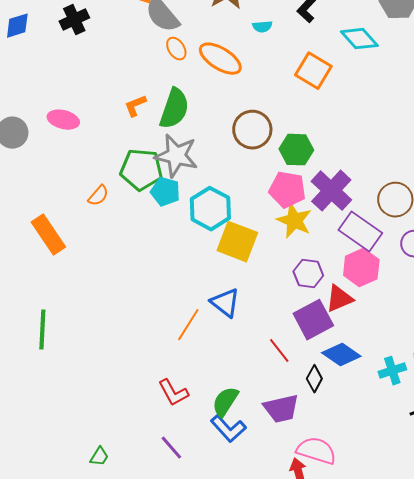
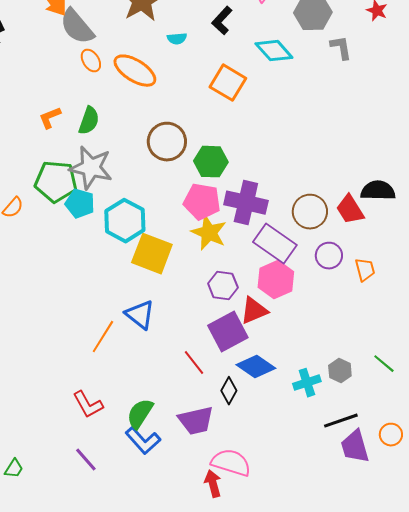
green semicircle: (174, 109) -> (89, 121), size x0.7
purple cross: (331, 191) -> (246, 203), turned -30

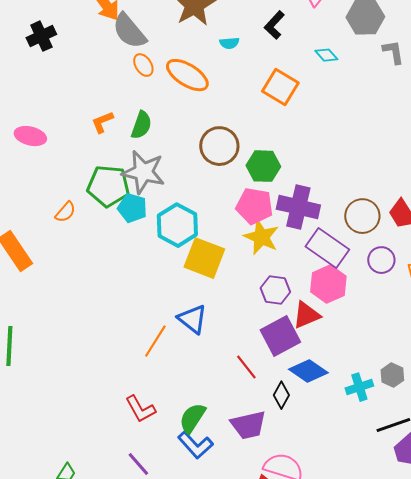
cyan diamond: (274, 51) -> (326, 55), size x0.6

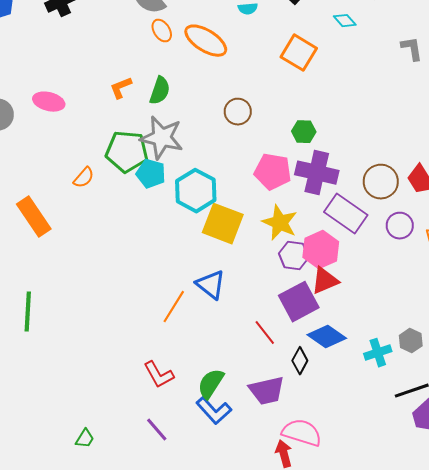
gray L-shape: (393, 52) -> (412, 49), moved
brown circle: (219, 146) -> (238, 112), size x0.7
green hexagon: (263, 166) -> (304, 132), moved, size x0.7
yellow star: (261, 237) -> (280, 223), moved
pink hexagon: (328, 284) -> (321, 250), moved

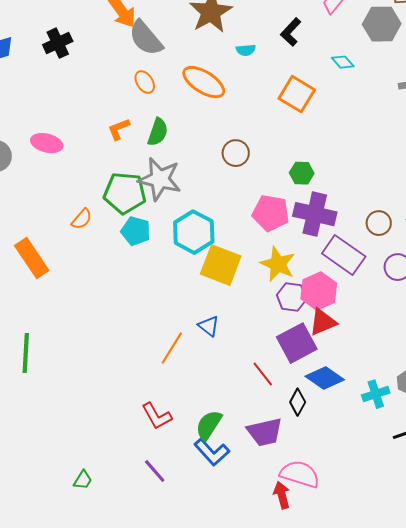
orange ellipse: (162, 31) -> (145, 82), moved
cyan pentagon: (151, 174) -> (136, 231), moved
brown circle: (381, 182) -> (379, 223), size x0.7
blue triangle: (211, 285) -> (209, 326), size x0.7

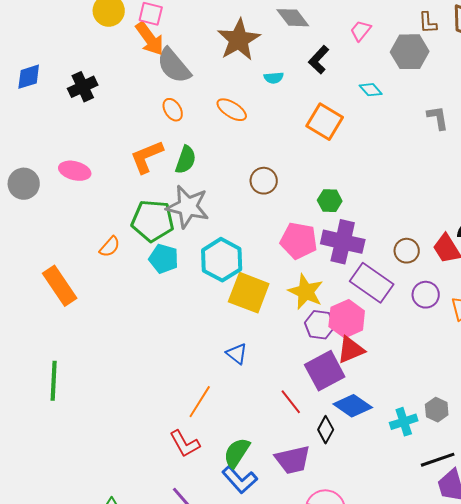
black cross: (58, 43) -> (83, 87), moved
orange ellipse: (204, 82) -> (232, 110), size x0.7
orange L-shape: (119, 129) -> (147, 157), size x1.5
orange line: (172, 348) -> (200, 402), moved

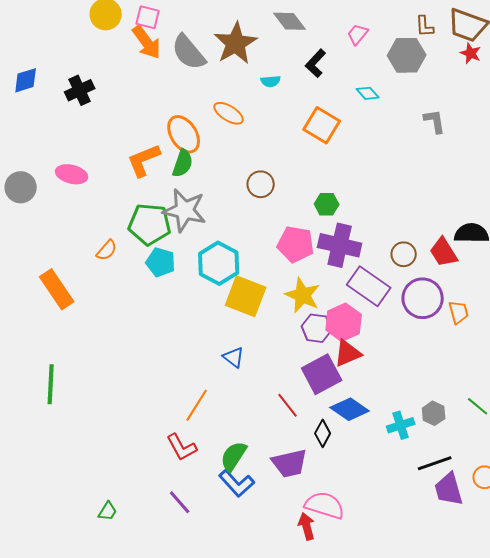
gray semicircle: (174, 66) -> (189, 52), moved
orange ellipse: (173, 110) -> (184, 134), moved, size x1.6
purple circle: (426, 295) -> (423, 298), size x1.5

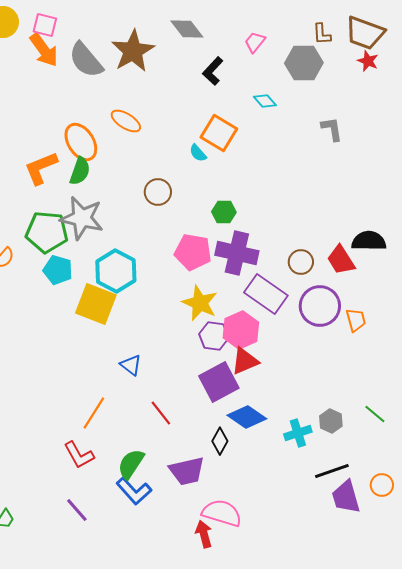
cyan semicircle: (271, 81) -> (198, 153), moved, turned 54
yellow square: (246, 296) -> (96, 304), moved
red line: (288, 405) -> (161, 413), moved

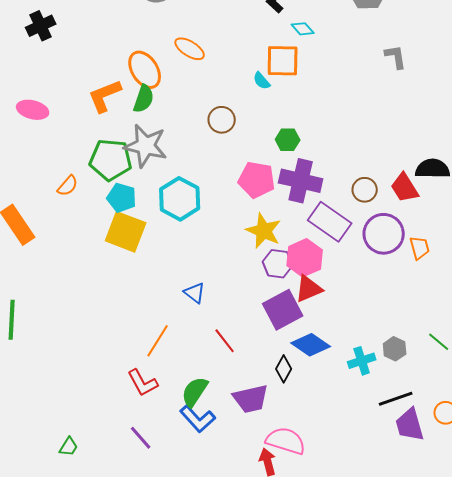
cyan diamond: (265, 101) -> (303, 29), moved
orange square: (219, 133) -> (283, 61), turned -30
yellow square: (96, 304) -> (126, 232), moved

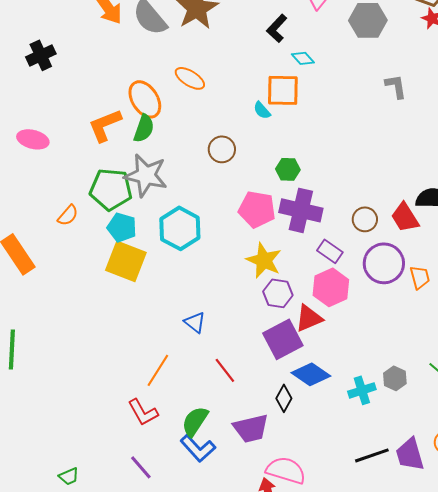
purple rectangle: (330, 222) -> (330, 251), size x0.6
pink hexagon: (305, 258) -> (331, 287), moved
black line: (396, 399) -> (372, 455), moved
green trapezoid: (69, 447) -> (69, 476), turned 35

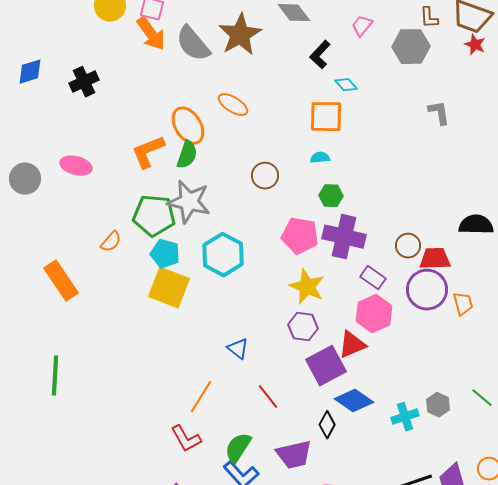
cyan semicircle: (262, 110) -> (320, 158), moved, turned 126
red trapezoid: (405, 217) -> (435, 259), moved, turned 120
purple hexagon: (278, 293) -> (303, 327), moved

